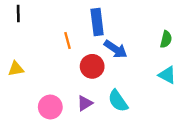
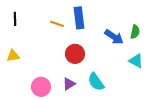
black line: (18, 13) -> (15, 19), moved
orange line: (68, 40) -> (57, 24), moved, turned -56
blue arrow: (116, 49) -> (114, 37), moved

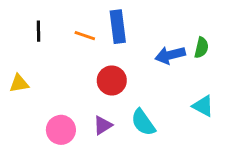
black line: (15, 19) -> (39, 31), moved
blue arrow: (114, 37) -> (170, 55), turned 132
cyan triangle: (136, 61) -> (203, 106), moved

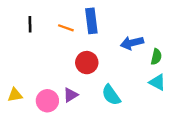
green semicircle: (201, 48) -> (156, 57), moved
yellow triangle: (19, 83) -> (15, 95), moved
purple triangle: (103, 125) -> (71, 95), moved

